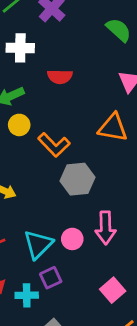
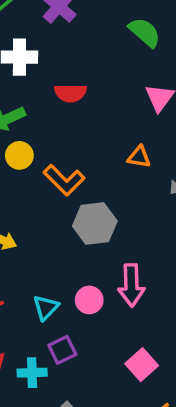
orange triangle: (113, 128) -> (139, 157), size x0.6
cyan triangle: (38, 244) -> (46, 307), size x0.7

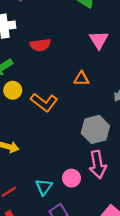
orange triangle: (139, 157) -> (81, 79), moved
gray hexagon: (95, 224) -> (95, 129), moved

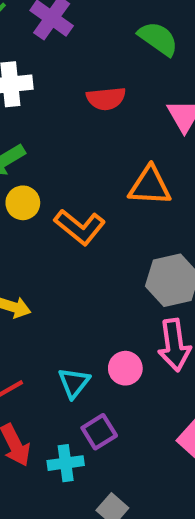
red semicircle: (40, 45) -> (106, 99), moved
orange triangle: (81, 79) -> (150, 186), size x1.5

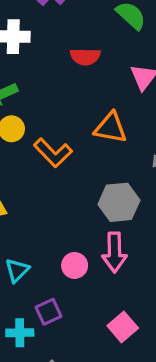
cyan triangle: (74, 383) -> (17, 270), moved

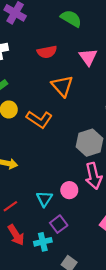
orange triangle: (111, 128) -> (62, 86), moved, turned 50
cyan triangle: (17, 270) -> (44, 199), moved

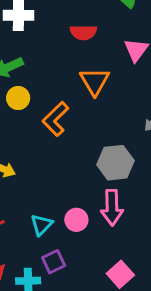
orange L-shape: (39, 119) -> (56, 119), turned 90

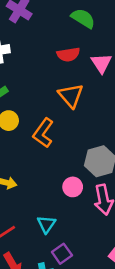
red semicircle: (83, 32) -> (68, 55), moved
pink circle: (76, 220) -> (73, 187), moved

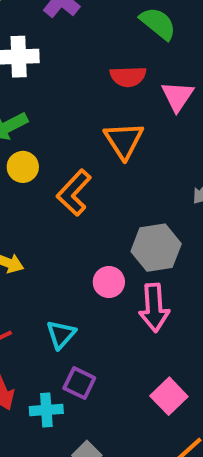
purple square: (62, 254) -> (79, 383), turned -36

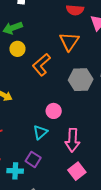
gray hexagon: (156, 248) -> (81, 80), moved
pink arrow: (154, 308) -> (72, 140), moved
cyan triangle: (61, 334) -> (40, 132), moved

